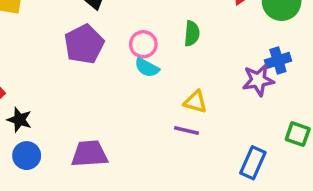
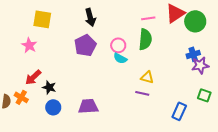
green semicircle: (192, 33) -> (145, 39), size x1.5
purple star: (258, 80) -> (200, 65), moved

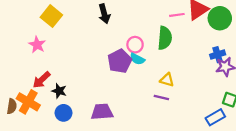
pink line: (148, 18) -> (177, 15), moved
yellow square: (42, 19) -> (51, 16), turned 30
purple pentagon: (85, 45) -> (120, 61), moved
orange cross: (21, 97) -> (28, 102), size x1.5
blue rectangle: (179, 111) -> (215, 117), moved, turned 36

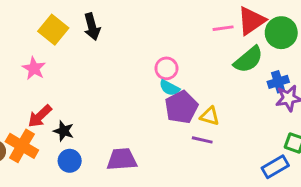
black arrow: (104, 14) -> (92, 27), moved
green semicircle: (165, 38) -> (248, 59), moved, turned 45
purple pentagon: (120, 61) -> (181, 107), moved

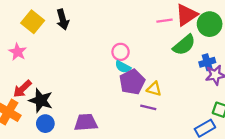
black star: (64, 131) -> (41, 100), size x1.5

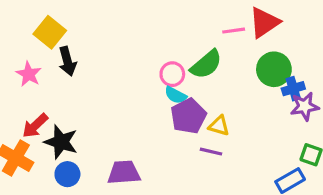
black arrow: (63, 19) -> (67, 61), moved
green circle: (210, 24) -> (274, 69), moved
green semicircle: (184, 45) -> (206, 64), moved

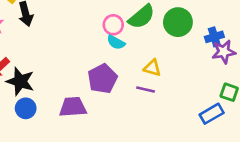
green circle: (274, 69) -> (178, 22), moved
purple pentagon: (188, 116) -> (102, 79), moved

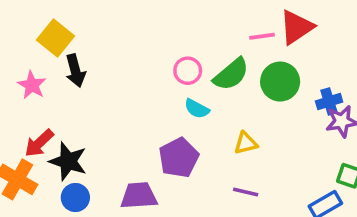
pink circle: (113, 25) -> (188, 71), moved
yellow triangle: (152, 68) -> (246, 143), turned -30
purple line: (146, 89) -> (246, 192), moved

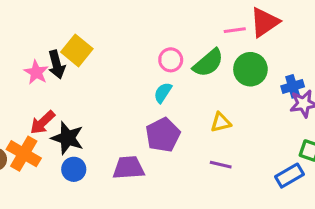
yellow square: (55, 38) -> (77, 50), moved
black arrow: (75, 71) -> (57, 65), moved
cyan semicircle: (197, 109) -> (163, 93), moved, turned 95

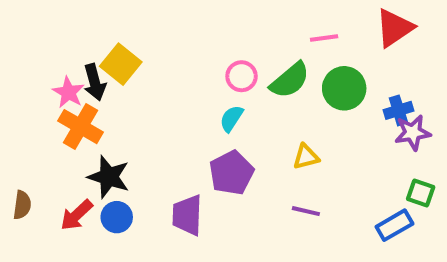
red triangle: (265, 22) -> (394, 28), moved
red arrow: (42, 122) -> (76, 215), moved
orange cross: (24, 154) -> (81, 127), moved
purple trapezoid: (128, 168) -> (187, 215), turned -84

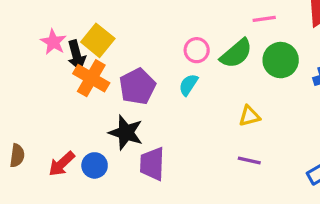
pink star: (68, 92) -> (53, 42), moved
orange cross: (81, 127) -> (91, 78), moved
purple pentagon: (231, 173) -> (137, 86), moved
black star: (109, 177) -> (126, 133), moved

